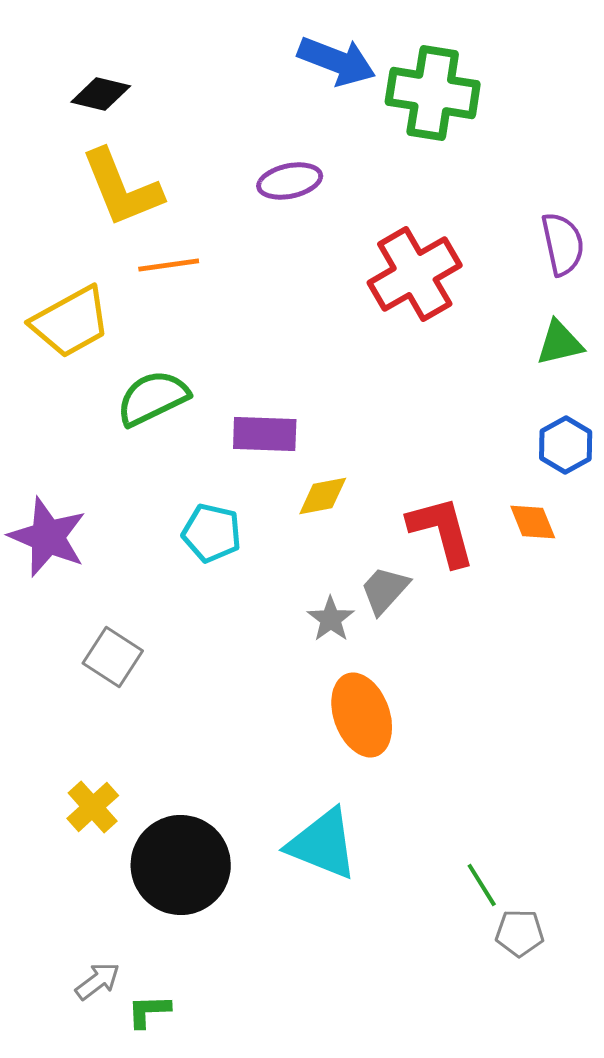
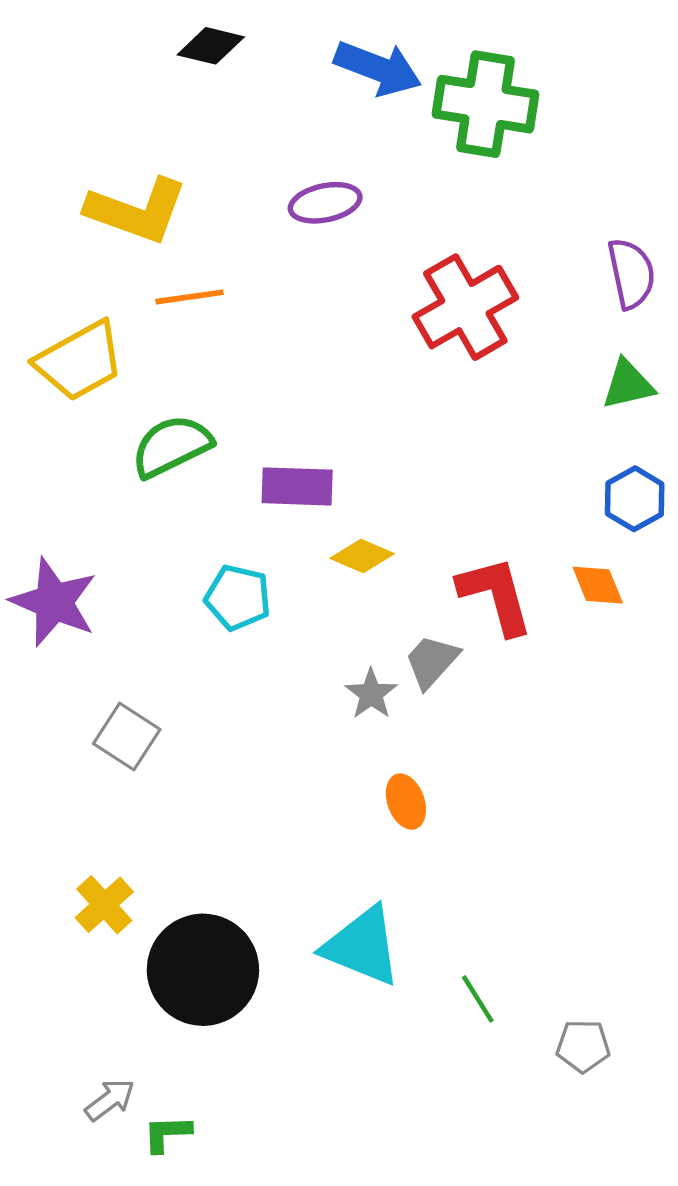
black diamond: (101, 94) -> (211, 46), moved
yellow L-shape: (122, 188) -> (137, 211), turned -48
yellow diamond: (323, 496) -> (362, 556), turned 34
orange ellipse: (362, 715) -> (406, 802), size x0.6
green line: (482, 885) -> (478, 999), moved

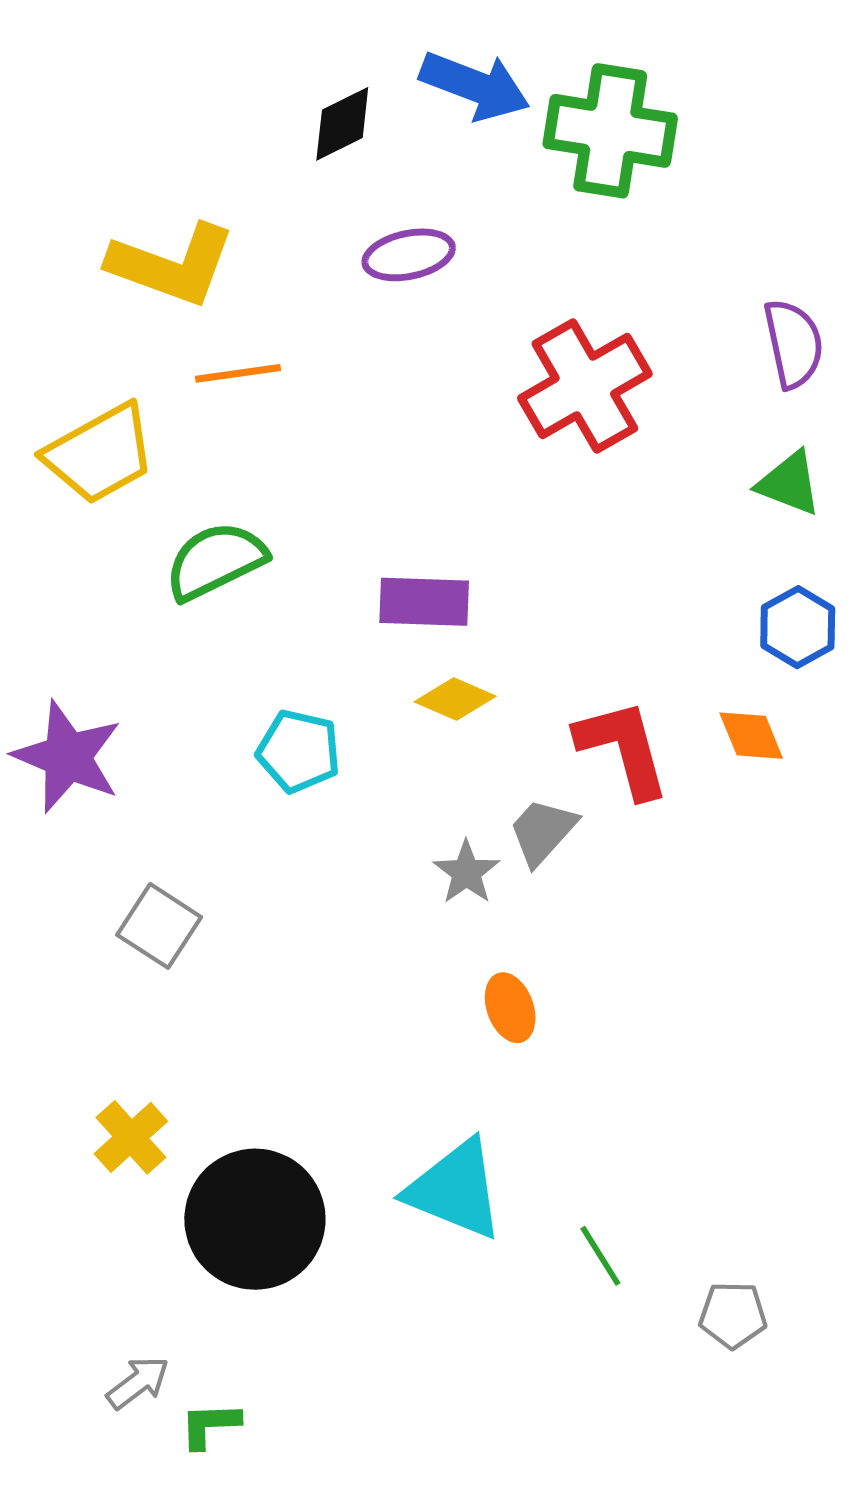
black diamond: (211, 46) -> (342, 124), moved, turned -40
green triangle: (628, 384) -> (789, 483), turned 34
purple rectangle: (297, 486) -> (424, 602), moved

